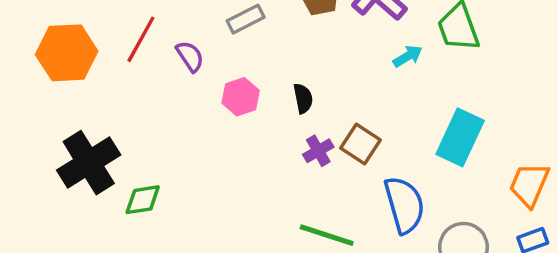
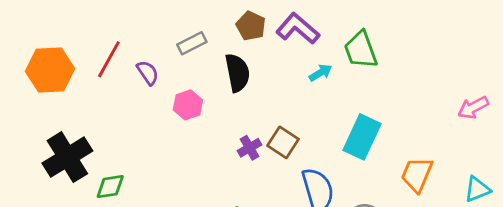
black semicircle: (303, 98) -> (237, 73), moved, size x1.6

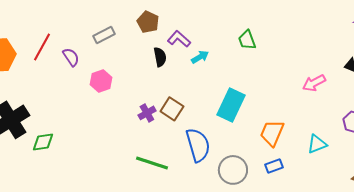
purple L-shape: (298, 29) -> (179, 39), moved, size x0.7
green trapezoid: (361, 50) -> (247, 40), moved, size x0.7
black semicircle: (237, 73) -> (160, 57), moved, size x0.7

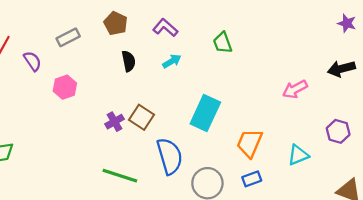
purple L-shape: (179, 39) -> (165, 28), moved

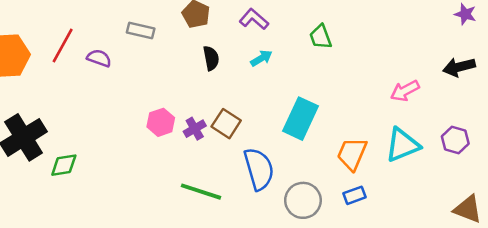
gray rectangle: (68, 37) -> (141, 30), turned 40
purple semicircle: (32, 61) -> (99, 58), turned -36
pink hexagon: (65, 87) -> (161, 122), moved
cyan triangle: (298, 155) -> (402, 145), moved, size x1.4

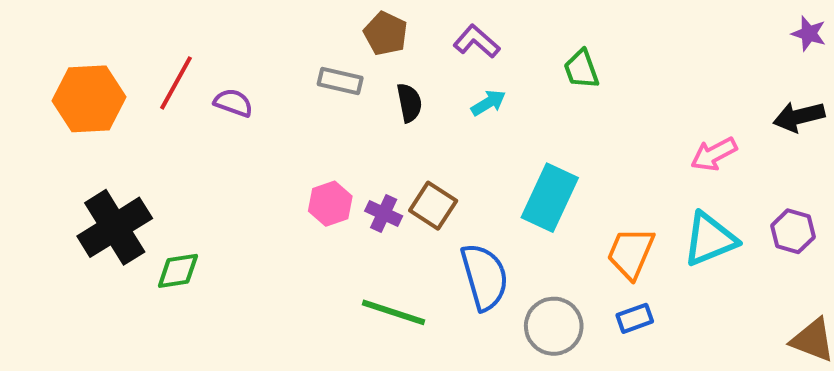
gray rectangle: (141, 30) -> (340, 81), moved
purple cross: (195, 129) -> (384, 213), turned -35

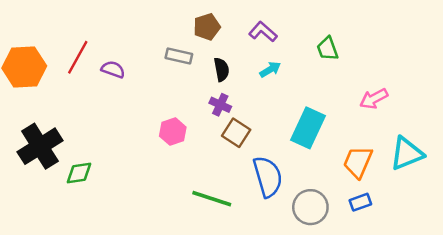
brown pentagon: (386, 34) -> (207, 27), turned 30
pink arrow: (714, 154) -> (374, 99), moved
purple cross: (384, 213) -> (220, 105), moved

